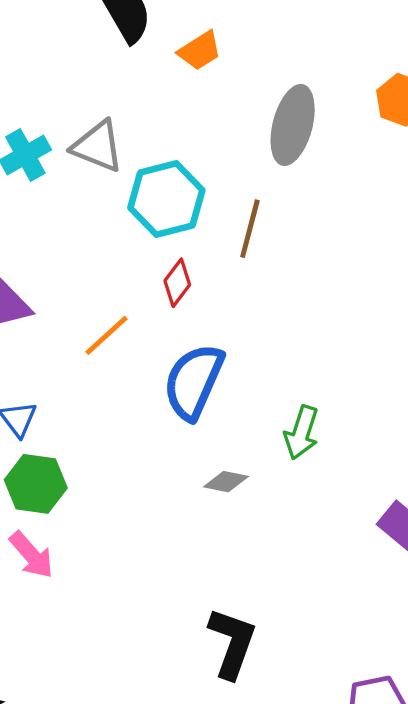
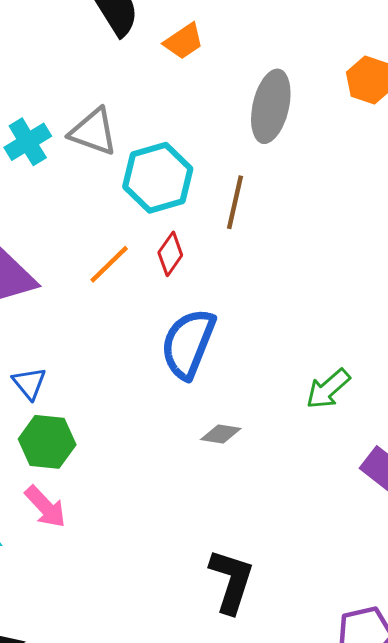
orange line: (106, 335) -> (109, 264), moved
green arrow: (301, 433) -> (328, 389), moved, turned 33

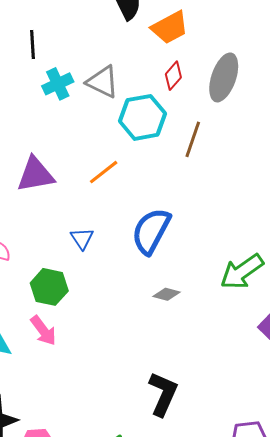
orange trapezoid: (184, 41) -> (170, 28), size x1.4
red diamond: (170, 254) -> (173, 76), moved
blue triangle: (29, 383) -> (82, 238), moved
green arrow: (328, 389) -> (242, 272), size x1.4

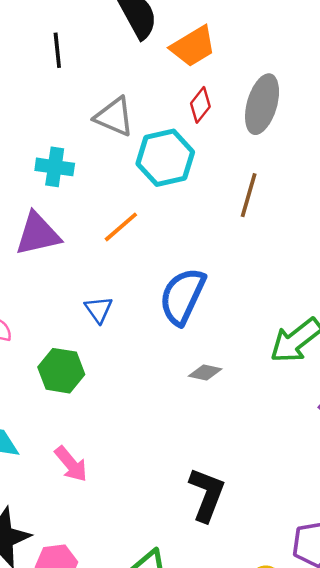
black line: (33, 44) -> (57, 50), moved
cyan cross: (58, 84) -> (55, 167), moved, turned 36
brown line: (193, 139) -> (249, 195), moved
pink arrow: (43, 331) -> (71, 464), moved

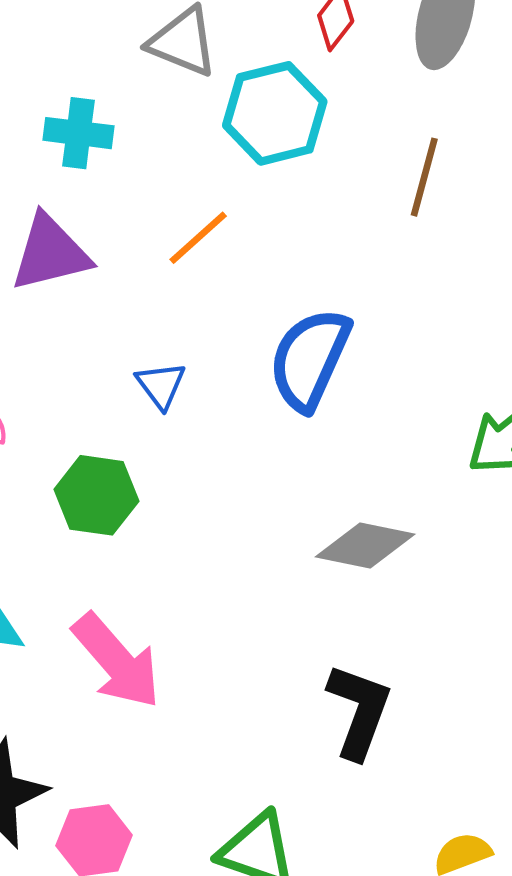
gray diamond: (205, 373) -> (365, 545), moved, size x1.6
pink arrow: (71, 464) -> (117, 661), size x1.5

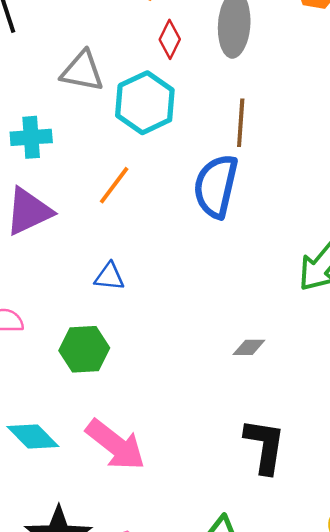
blue semicircle: (310, 359) -> (216, 186), moved
blue triangle: (161, 385) -> (109, 277), turned -36
gray diamond: (365, 545) -> (249, 347), size x0.6

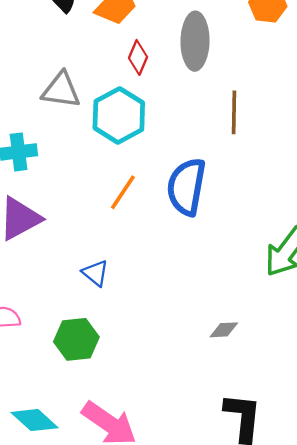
brown line: (241, 123) -> (234, 112), moved
orange line: (114, 185) -> (123, 192), moved
blue triangle: (109, 277) -> (95, 273), turned 36

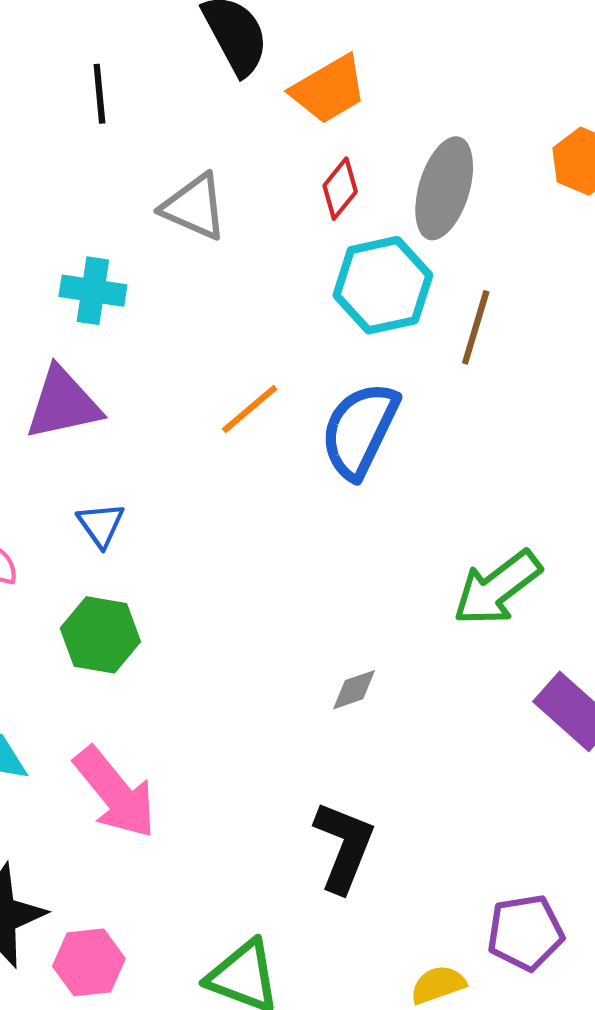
cyan hexagon: (119, 115) -> (383, 285), moved
blue triangle: (95, 273) -> (101, 525), moved
gray diamond: (224, 330) -> (354, 690), turned -32

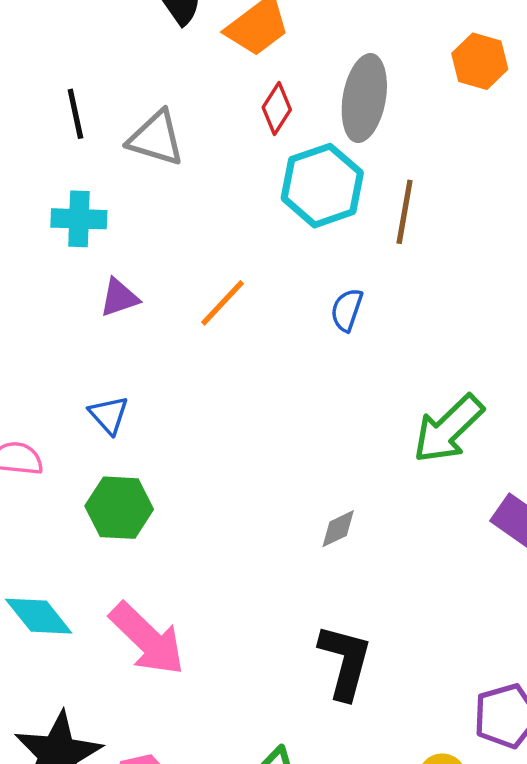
black line: (99, 94) -> (75, 114), moved
purple triangle: (63, 404) -> (119, 298), moved, size x0.6
blue semicircle: (360, 430) -> (347, 310), moved, size x0.5

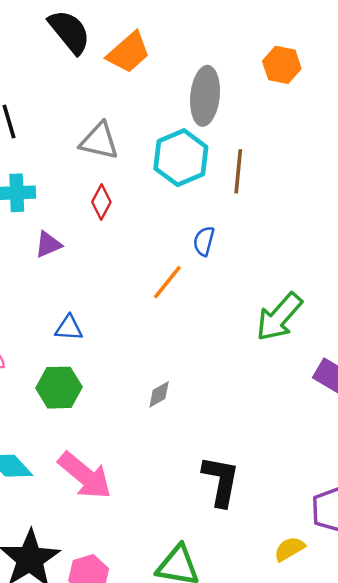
red diamond: (277, 109) -> (101, 202), moved
gray triangle: (156, 138) -> (99, 141), moved
orange line: (222, 303) -> (167, 282), moved
blue triangle: (109, 415) -> (69, 328), moved, turned -40
gray diamond: (338, 529) -> (159, 394), moved

